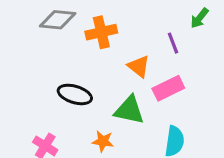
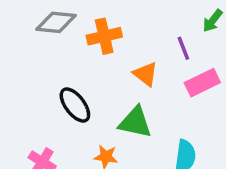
pink rectangle: (168, 88) -> (202, 83), moved
black ellipse: (75, 94) -> (75, 105), turned 36

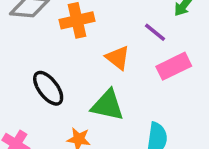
purple line: (183, 48) -> (155, 32), turned -30

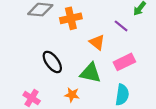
pink rectangle: (174, 66) -> (124, 62), moved

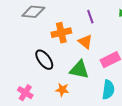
orange cross: (71, 18) -> (61, 33), moved
purple line: (121, 26) -> (90, 17), moved, turned 32

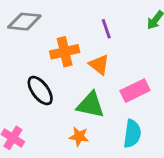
orange star: (62, 90) -> (79, 137), moved

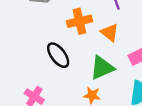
green triangle: (90, 105) -> (102, 68), turned -36

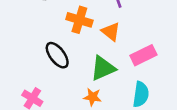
orange cross: (79, 21) -> (79, 20), turned 30

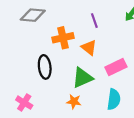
orange cross: (79, 20) -> (63, 38), turned -30
black ellipse: (57, 55) -> (45, 67), turned 30

